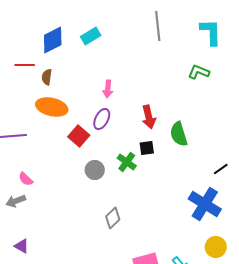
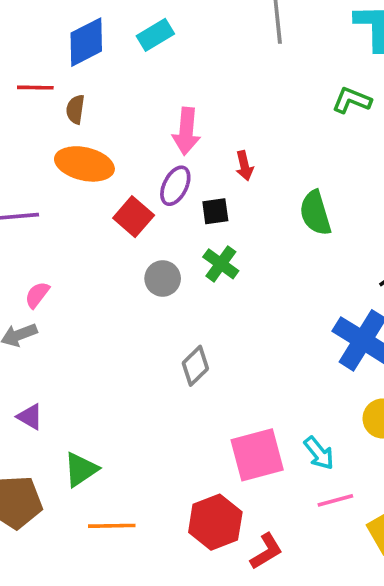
pink arrow: (108, 89) -> (186, 131), size x1.4
red arrow: (149, 117) -> (244, 166), moved, size x0.7
black square: (147, 148) -> (215, 211), moved
pink semicircle: (26, 179) -> (37, 295), turned 84

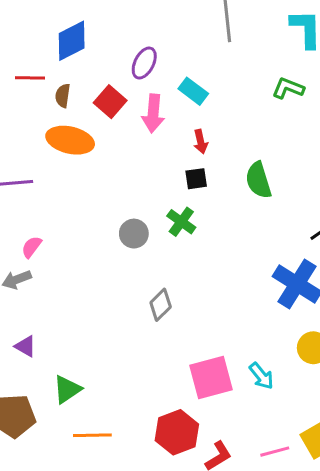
cyan rectangle: (155, 35) -> (193, 91), moved, turned 68
purple ellipse: (175, 186) -> (144, 63), moved
black square: (215, 211) -> (196, 179), moved
red square: (134, 217) -> (110, 102), moved
pink line: (335, 500) -> (275, 452), moved

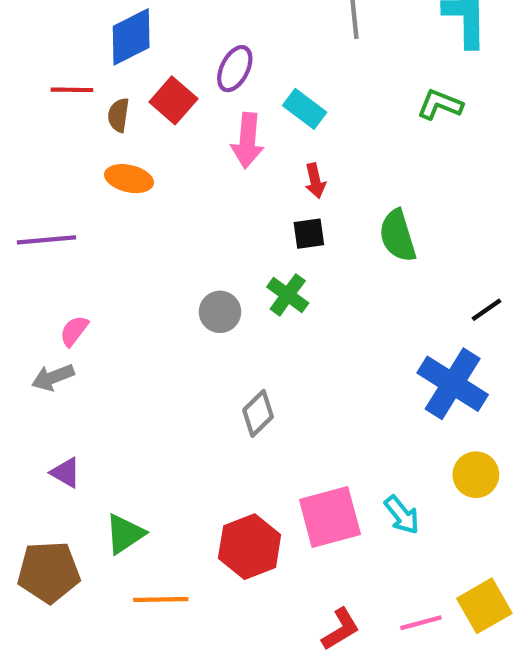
red square: (110, 102) -> (173, 100), moved
orange ellipse: (70, 140) -> (129, 179), size x0.7
red hexagon: (177, 432) -> (250, 547), moved

